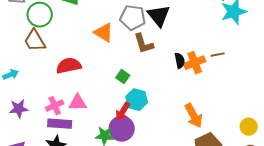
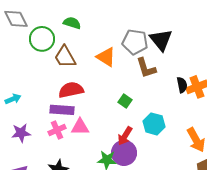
brown trapezoid: (35, 41) -> (65, 57), moved
cyan hexagon: (137, 100) -> (154, 124), moved
purple rectangle: (60, 124) -> (62, 110), moved

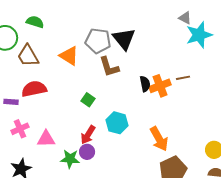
purple rectangle: (62, 110) -> (11, 102), moved, size x0.6
pink triangle: (80, 127) -> (46, 139), moved
purple circle: (124, 153) -> (87, 152), size x0.6

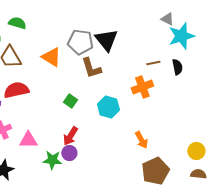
brown line: (183, 78) -> (153, 63), moved
black semicircle: (145, 84) -> (177, 67), moved
cyan hexagon: (117, 123) -> (108, 107), moved
orange arrow: (159, 139) -> (141, 140), size x0.7

